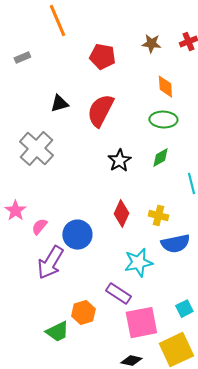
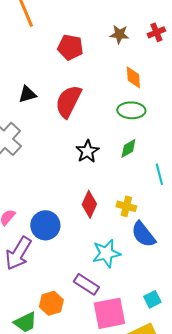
blue semicircle: (175, 244) -> (143, 234), turned 64

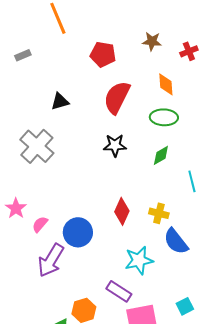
red cross: (156, 32) -> (189, 51), moved
red semicircle: (68, 101) -> (117, 97), moved
black star: (87, 151) -> (115, 145), moved, turned 30

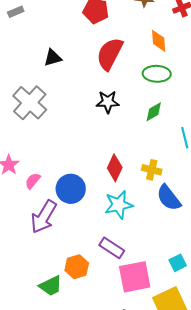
cyan star: (139, 260) -> (119, 205), moved

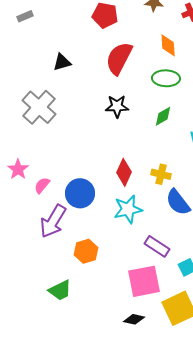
purple rectangle: (112, 248) -> (157, 246), moved
orange hexagon: (77, 267) -> (86, 251), moved

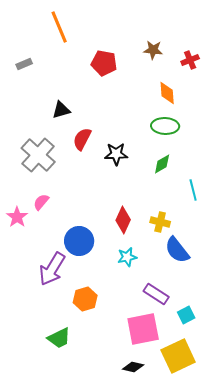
red semicircle: (119, 58) -> (82, 139), moved, size x0.7
pink semicircle: (42, 185) -> (41, 202), moved
cyan star: (128, 209) -> (127, 257), size x0.7

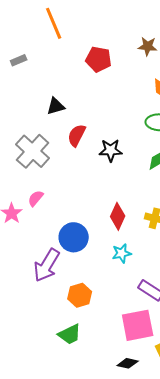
green trapezoid: (59, 338) -> (70, 334), moved

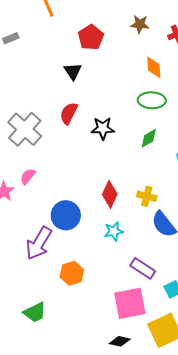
red pentagon: (99, 59) -> (91, 37), turned 30
black triangle: (56, 106) -> (73, 71), moved, turned -48
green trapezoid: (70, 334) -> (35, 312), moved

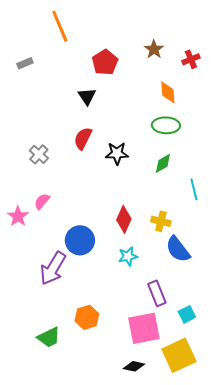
brown star: (140, 24) -> (154, 49), turned 30
gray cross: (25, 129) -> (39, 154), size x0.6
purple rectangle: (143, 268) -> (157, 293), turned 35
orange hexagon: (72, 273) -> (87, 317), moved

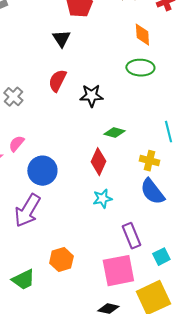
green diamond: (163, 163) -> (114, 133), moved, turned 45
yellow cross: (161, 221) -> (149, 161), moved
blue circle: (80, 240) -> (42, 171), moved

